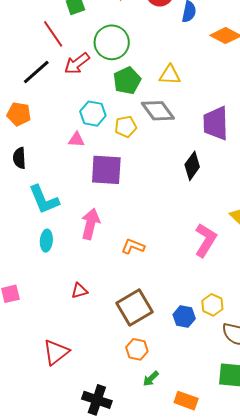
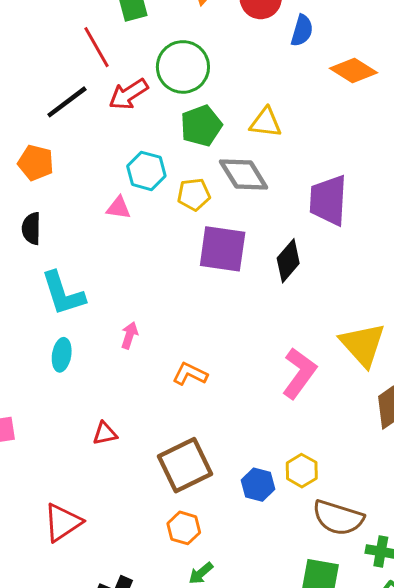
purple square: (106, 170) -> (223, 249), moved
pink arrow: (90, 224) -> (129, 335), size x0.6

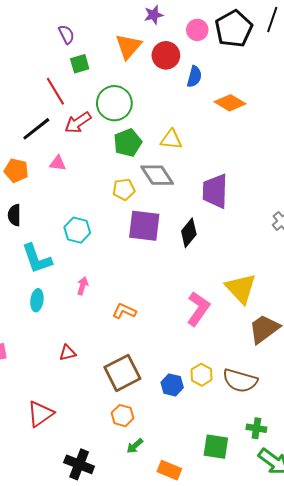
cyan hexagon: (146, 171) -> (77, 230), moved
pink triangle: (119, 208) -> (58, 163), moved
brown semicircle: (338, 518) -> (240, 381), moved

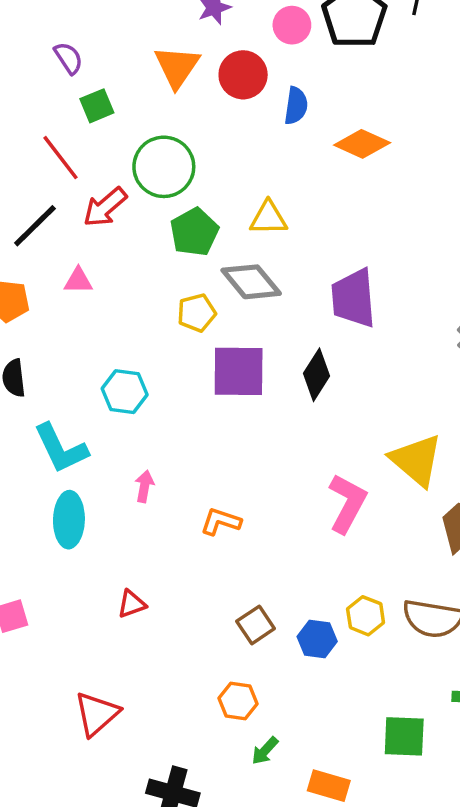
cyan ellipse: (37, 300) -> (69, 520), size x1.4
brown square: (122, 373) -> (256, 625), moved, size x0.6

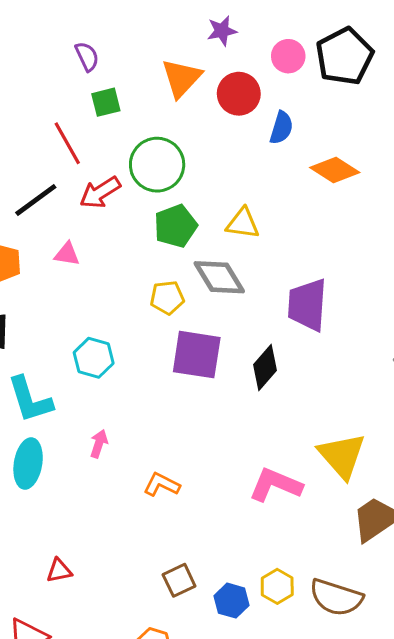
pink L-shape: (347, 503) -> (276, 485), turned -104
red triangle: (132, 604) -> (59, 571), moved

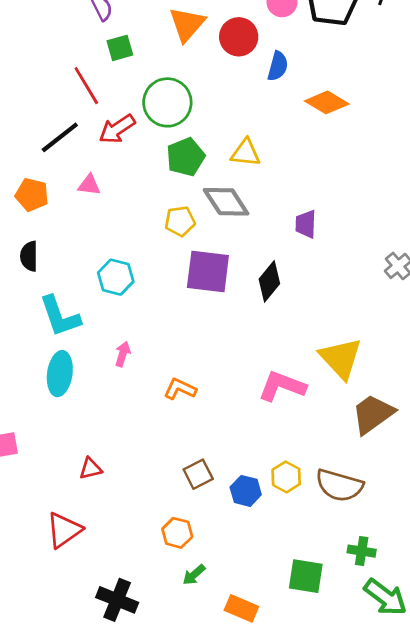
purple trapezoid: (307, 305) -> (306, 224), size x0.6

